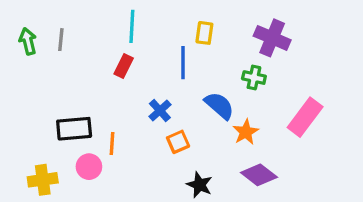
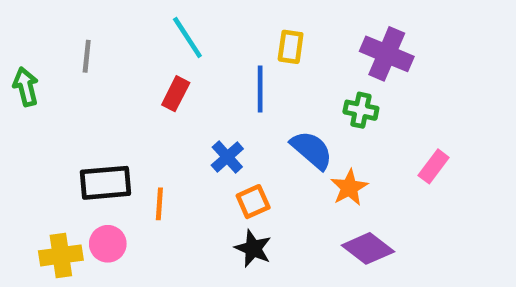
cyan line: (132, 26) -> (187, 37), turned -36
green arrow: (28, 41) -> (26, 87), moved
pink rectangle: (305, 117) -> (434, 166), size x0.6
pink circle: (89, 167) -> (108, 244), moved
black star: (200, 185) -> (253, 248), moved

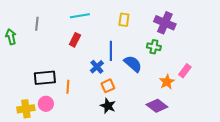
cyan line: (187, 37) -> (80, 16), turned -66
blue line: (260, 89) -> (111, 51), moved
orange star: (349, 188) -> (167, 82), moved

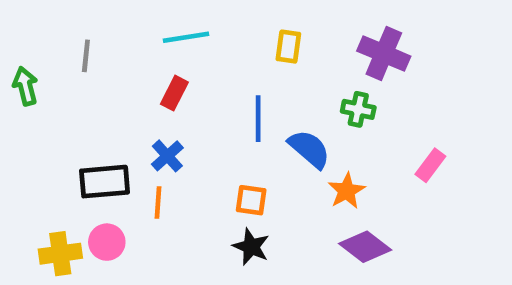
blue cross: (97, 67) -> (167, 156), moved
orange star: (167, 82) -> (347, 191), moved
orange square: (108, 86) -> (251, 200), turned 32

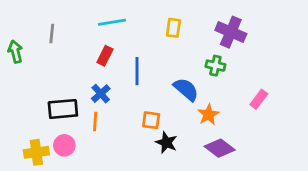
blue line: (258, 119) -> (137, 71), moved
black star: (251, 247) -> (166, 143), moved

